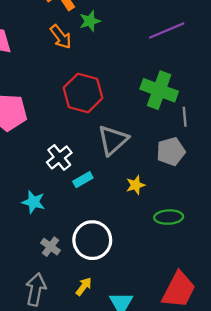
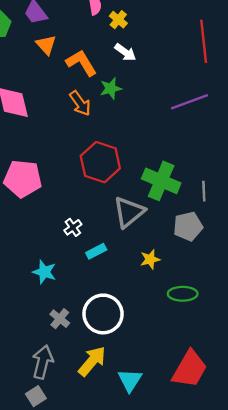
green cross: (159, 90) -> (161, 181), moved
white cross: (59, 157) -> (73, 227), size x0.7
yellow arrow: (84, 286) -> (92, 361), size x1.6

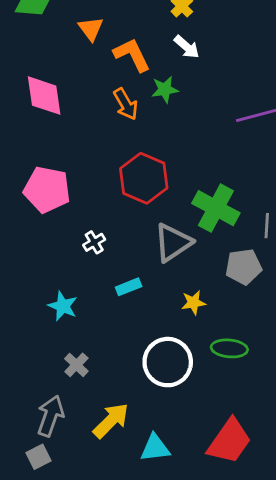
white cross: (73, 227) -> (94, 242), moved
white circle: (103, 314) -> (168, 362), moved
cyan triangle: (130, 380) -> (155, 448), turned 45

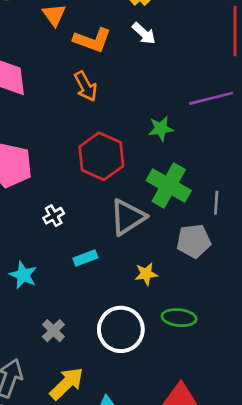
orange L-shape: (132, 55) -> (92, 40), turned 135
green star: (165, 89) -> (161, 129), moved
gray cross: (76, 365) -> (53, 331), moved

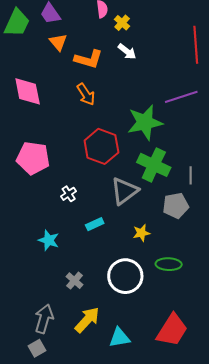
green star: (161, 129) -> (145, 122), size x1.8

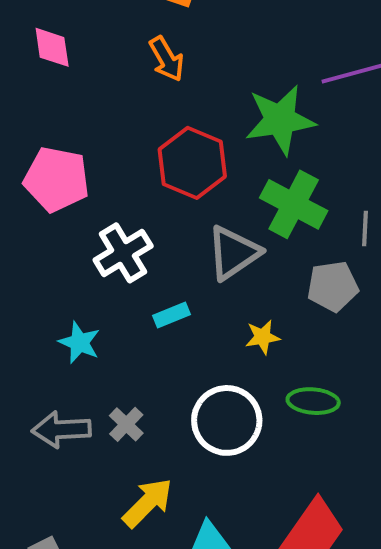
pink diamond: (28, 91) -> (52, 47), size x0.7
white cross: (69, 194) -> (123, 253), size x1.8
gray arrow: (44, 319) -> (61, 430), moved, turned -112

